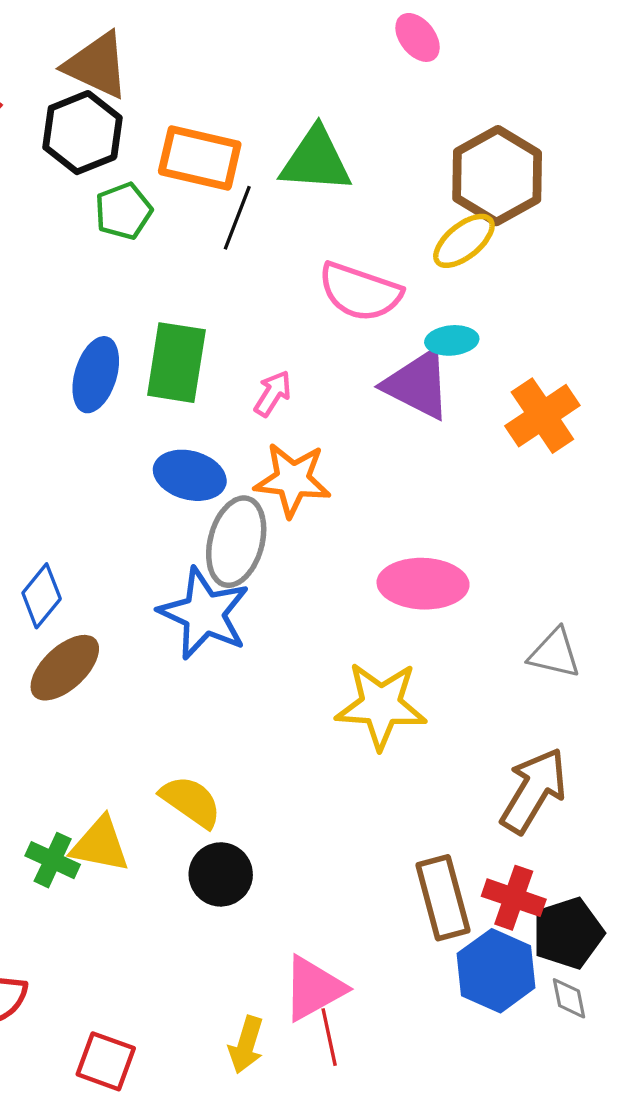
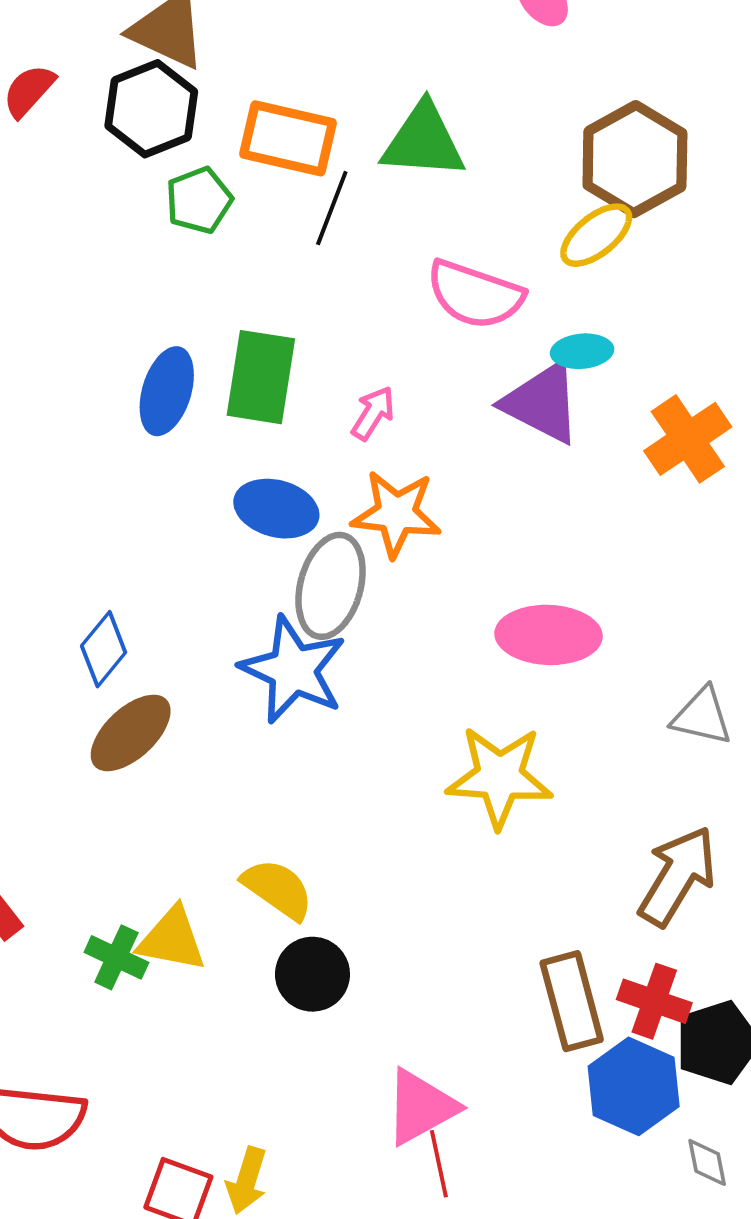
gray diamond: (569, 998) -> (707, 1162), moved
yellow arrow: (246, 1045) -> (247, 1180), moved

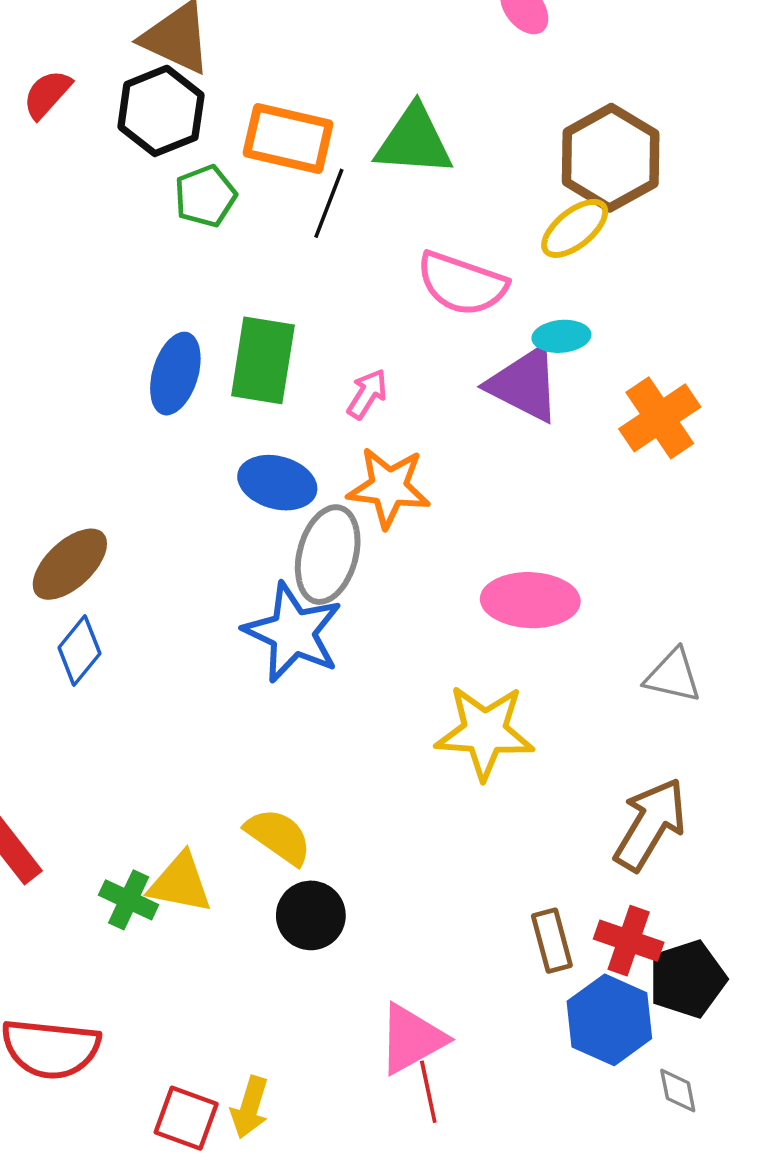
blue diamond: (104, 649) -> (79, 650), moved
brown ellipse: (131, 733) -> (70, 564), moved
brown rectangle: (572, 1001) -> (552, 941), size x0.7

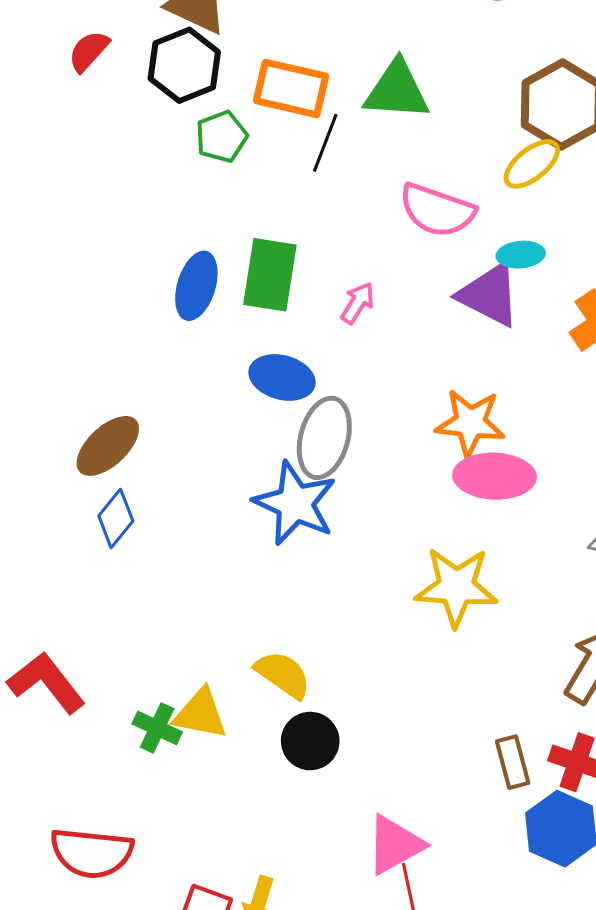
orange star: (389, 487) -> (470, 423), moved

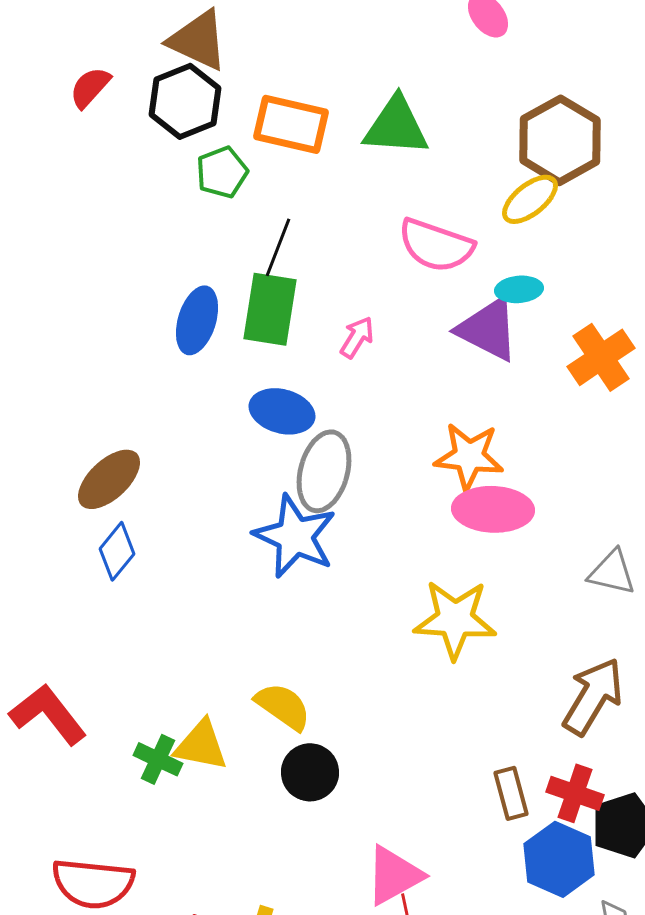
black line: (325, 143) -> (278, 247), moved

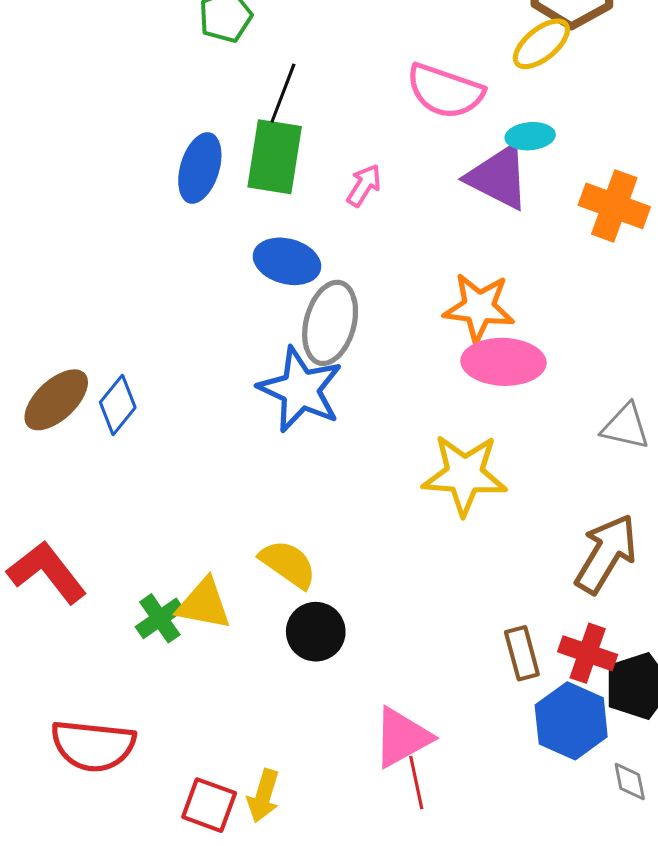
orange cross: (601, 357) -> (614, 206), turned -36
brown ellipse: (109, 479) -> (56, 400), moved
green cross: (158, 759) -> (160, 618), turned 30

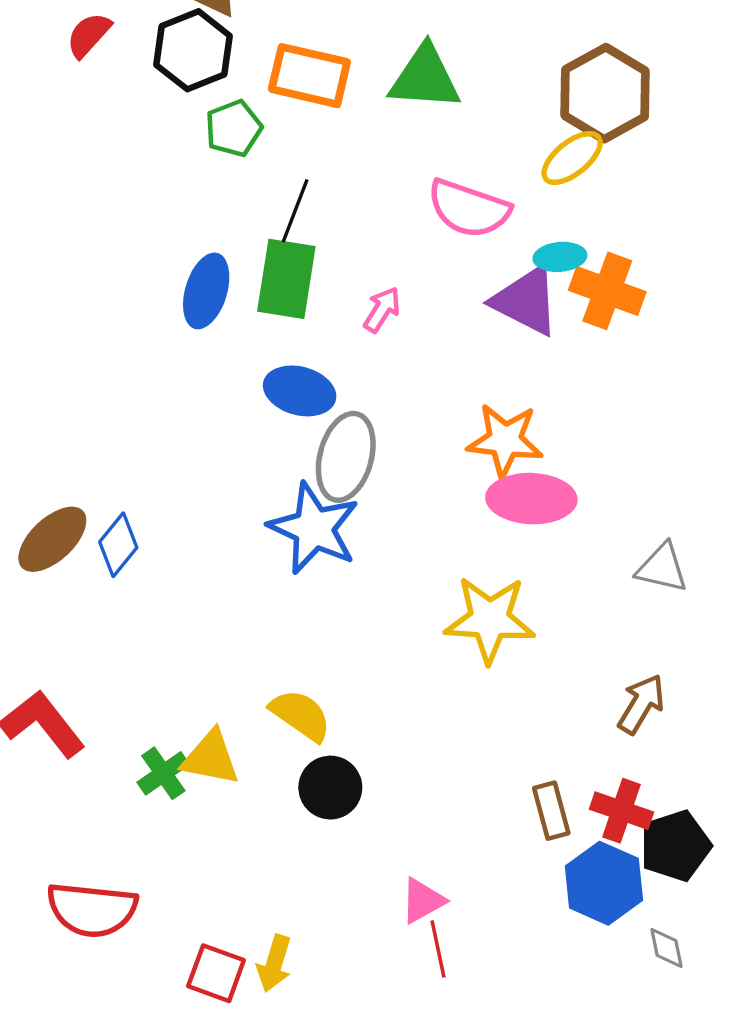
orange cross: (614, 206) -> (607, 291), moved
brown arrow: (606, 554) -> (641, 704), size x0.7
pink triangle: (402, 737) -> (423, 901), size x0.7

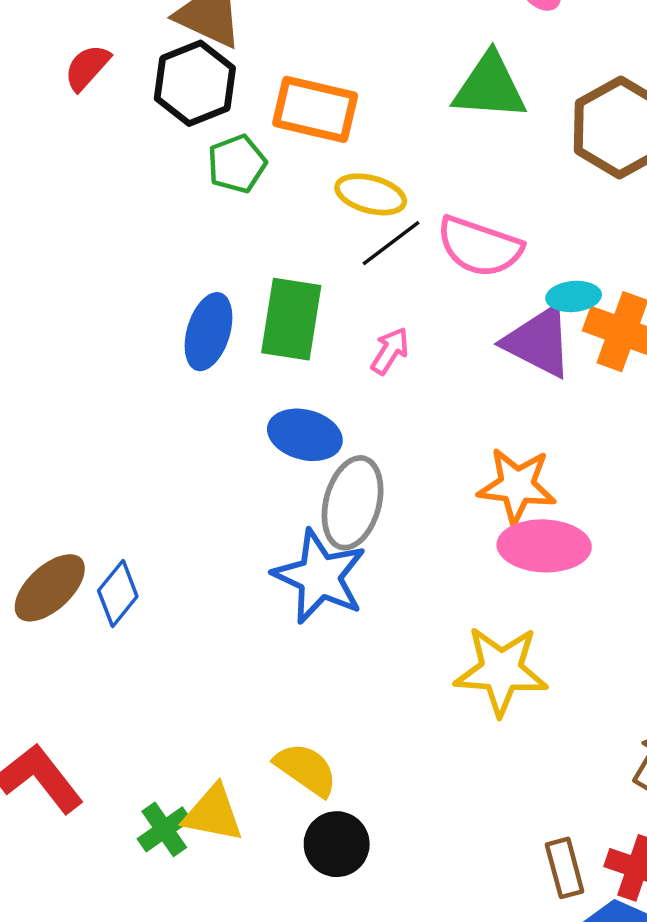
green triangle: (425, 78) -> (490, 87), moved
yellow ellipse: (572, 158) -> (371, 194), moved, turned 54
black line: (295, 211) -> (391, 243), moved, turned 32

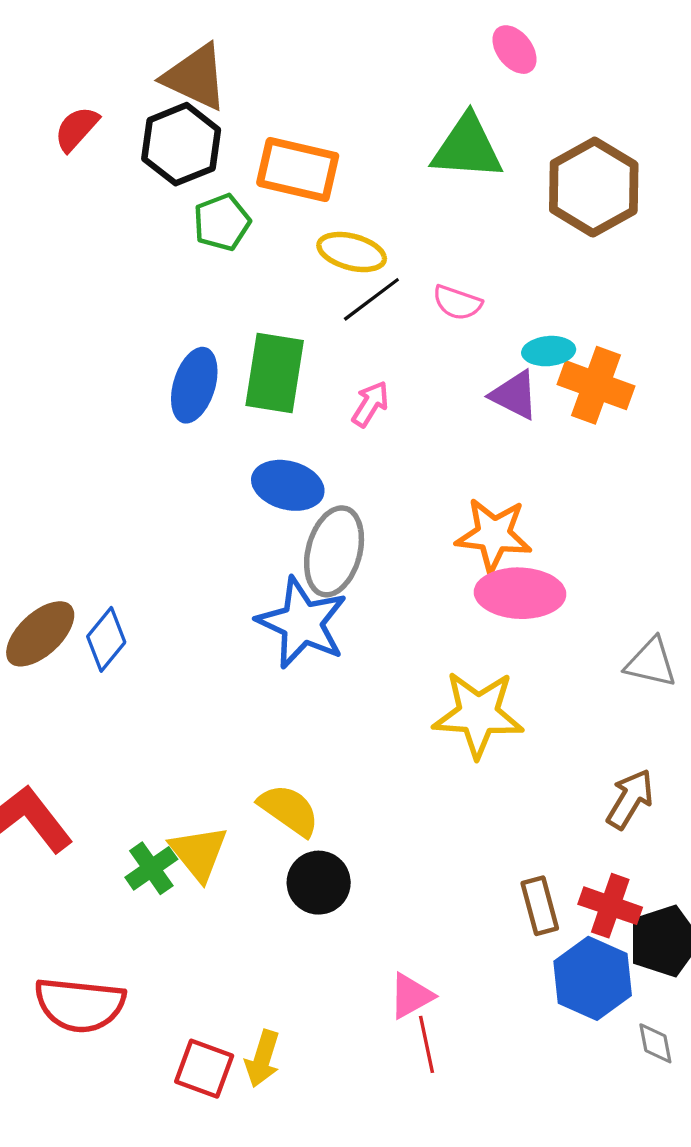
pink semicircle: (480, 247) -> (457, 303), size x0.6
purple triangle: (538, 342) -> (515, 395), size x0.7
yellow triangle: (213, 814) -> (199, 853), turned 40

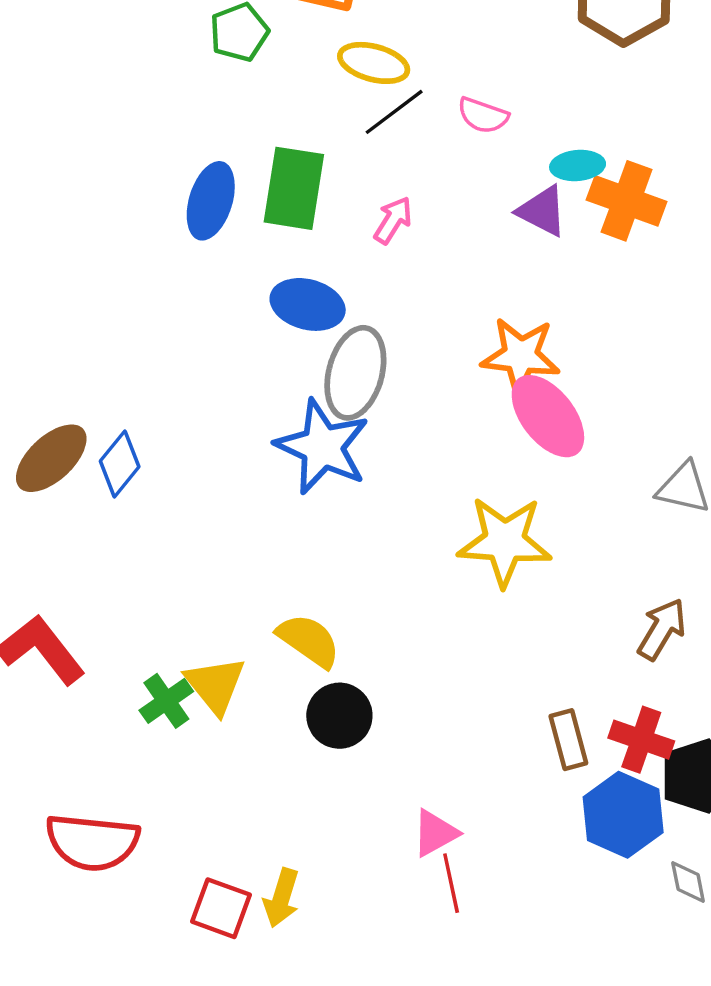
pink ellipse: (520, 593) -> (548, 416), turned 50

